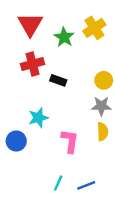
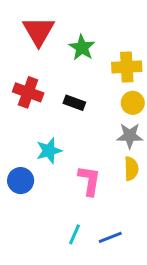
yellow cross: (94, 28) -> (127, 67), moved, turned 30
red cross: (33, 64) -> (28, 92), moved, turned 35

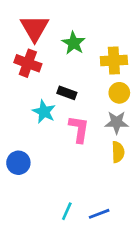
red cross: (28, 92) -> (28, 63), moved
cyan star: (49, 151) -> (44, 112), moved, turned -30
pink L-shape: (89, 181) -> (79, 129), moved

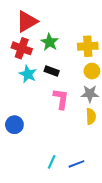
red triangle: (35, 28) -> (27, 21), turned 30
green star: (74, 43) -> (50, 42), moved
cyan star: (44, 112) -> (28, 74), moved

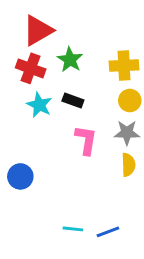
cyan line: (52, 162) -> (73, 229), turned 72

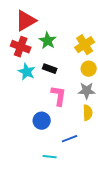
yellow cross: (124, 66) -> (85, 45), turned -30
blue circle: (20, 176) -> (42, 121), moved
blue line: (108, 232) -> (70, 139), moved

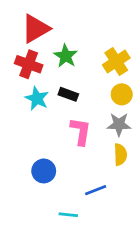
blue circle: (42, 121) -> (44, 171), moved

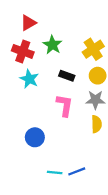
red triangle: (35, 29) -> (28, 23), size x0.7
black rectangle: (68, 94) -> (67, 76), moved
blue line: (96, 190) -> (77, 171), moved

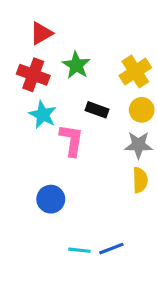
pink L-shape: (65, 105) -> (71, 140), moved

